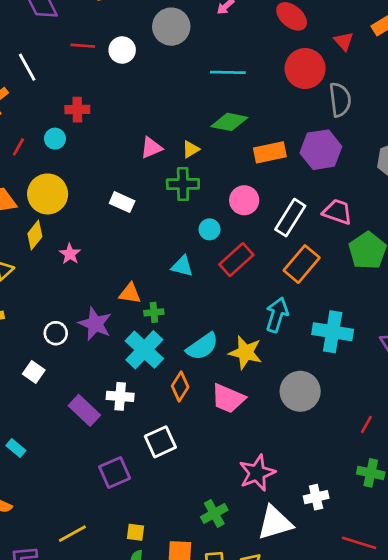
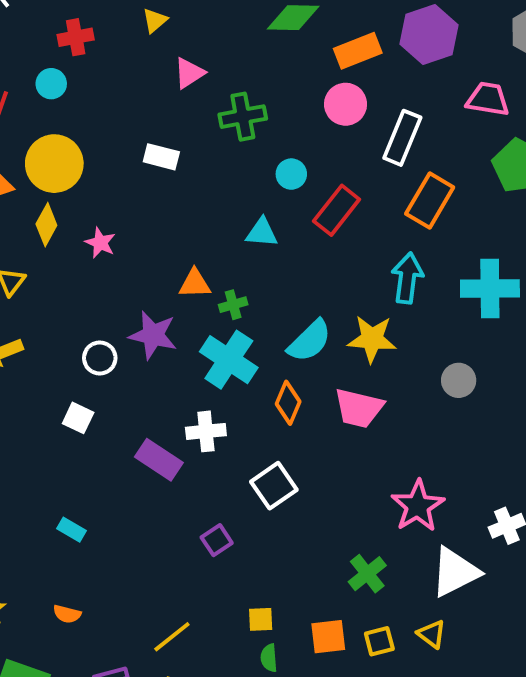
yellow triangle: (191, 149) -> (155, 21), moved
pink circle: (244, 200) -> (346, 104), moved
pink trapezoid: (337, 212) -> (488, 99), moved
gray circle: (300, 391) -> (459, 380), size x0.6
purple square: (115, 472) -> (217, 540), size x0.7

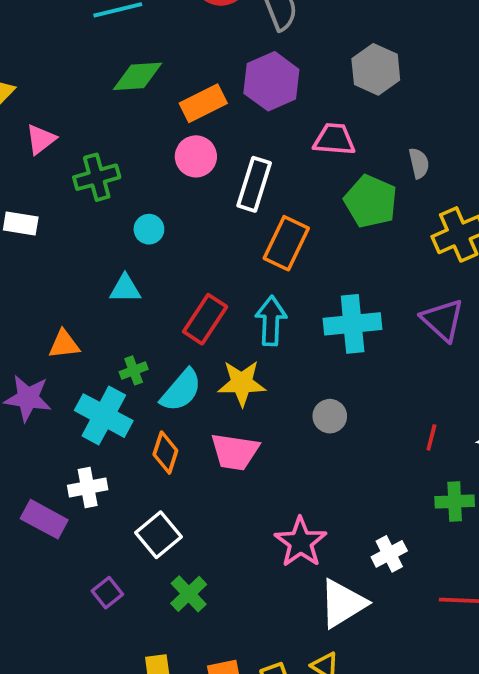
red rectangle: (337, 210) -> (205, 319), moved
green cross: (233, 305) -> (134, 370), moved
green cross: (367, 574) -> (189, 594), moved

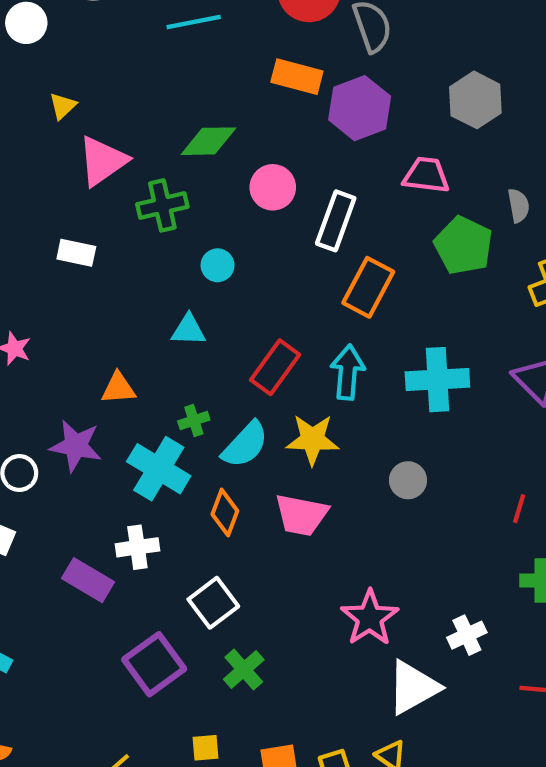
green diamond: (137, 76) -> (209, 141), moved
orange rectangle: (203, 103) -> (297, 77), moved, turned 39
pink triangle: (41, 139) -> (103, 161), size x1.5
purple square: (107, 593) -> (154, 664), size x1.8

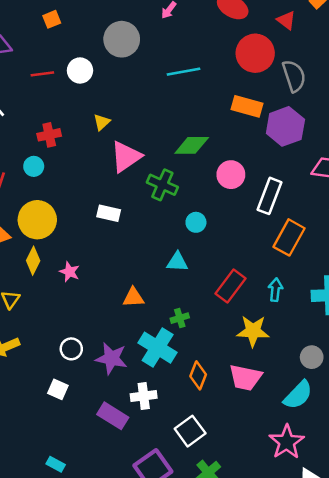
green cross: (162, 205) -> (162, 185), turned 36
cyan arrow: (348, 372) -> (275, 290), size x0.7
cyan semicircle: (245, 445) -> (298, 395), moved
purple star: (76, 446) -> (111, 358), moved

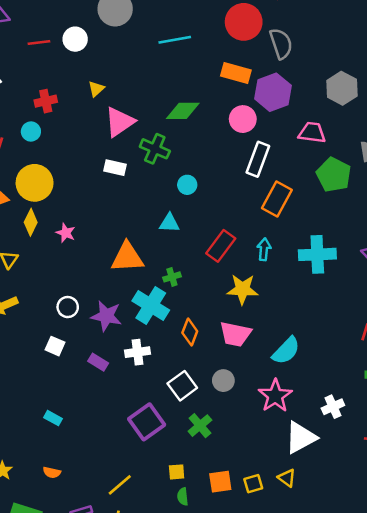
pink circle: (231, 175) -> (243, 119), moved
white rectangle: (109, 213) -> (115, 168), moved
orange triangle: (133, 297) -> (127, 257), size x1.6
gray circle: (312, 357) -> (223, 381), moved
purple rectangle: (113, 416) -> (98, 362), moved, size x0.7

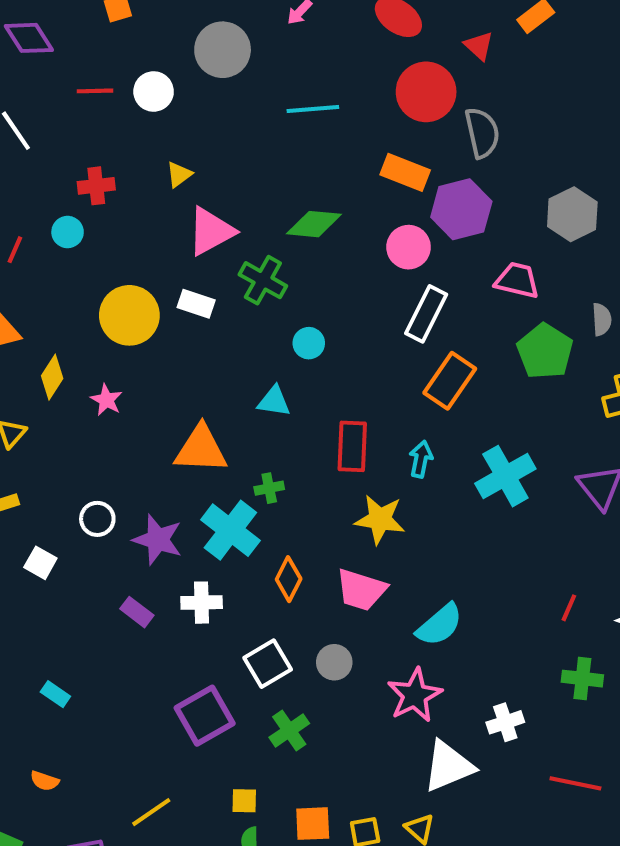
yellow circle: (35, 183) -> (129, 315), moved
red rectangle: (221, 246) -> (352, 446), turned -40
cyan cross: (317, 254) -> (505, 476), turned -33
white square: (55, 346) -> (40, 563), moved

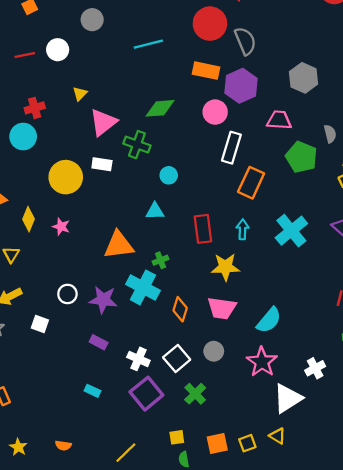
gray circle: (223, 50) -> (92, 20), size x0.7
cyan circle: (68, 232) -> (23, 137), size x1.5
white cross: (202, 603) -> (138, 359), moved, turned 35
cyan rectangle: (55, 694) -> (93, 391), moved

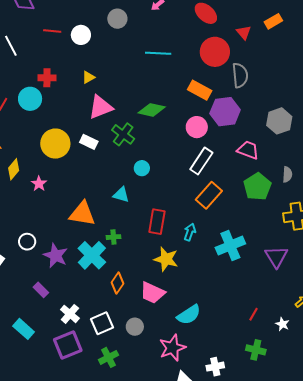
cyan rectangle: (93, 391) -> (24, 329), size x1.5

